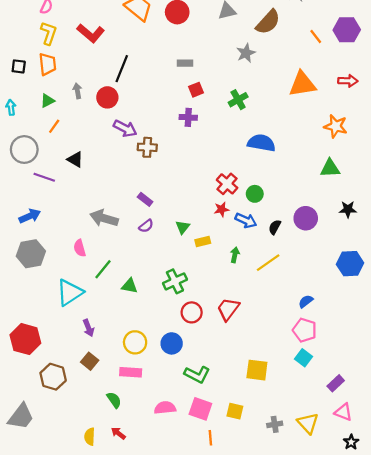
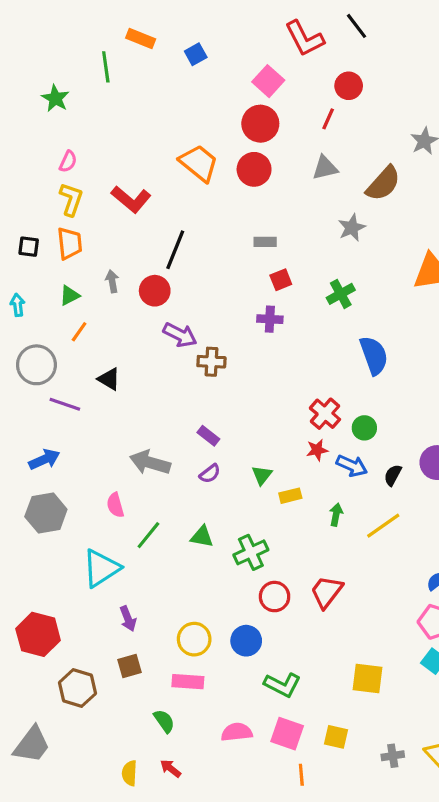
blue semicircle: (261, 143) -> (374, 355), turned 60
green triangle: (130, 286) -> (202, 537), moved
brown square: (90, 361) -> (130, 666), turned 35

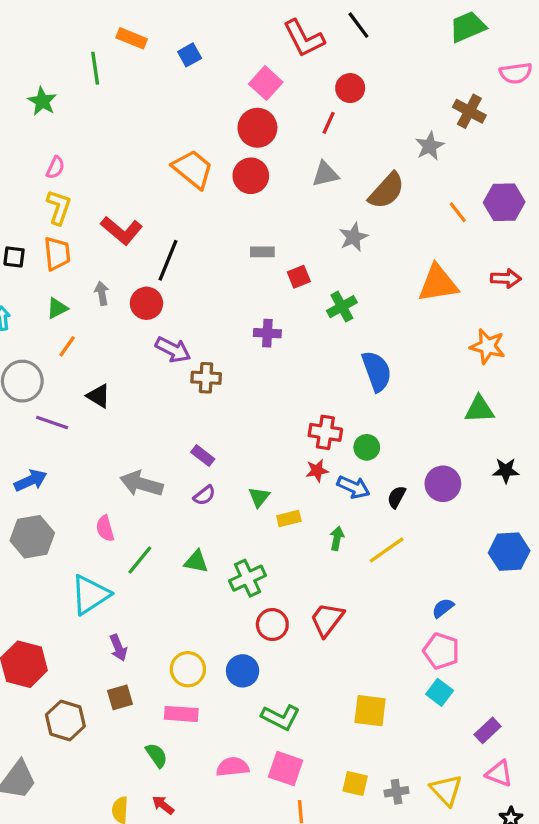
red L-shape: (131, 199) -> (122, 230), moved
red square: (281, 280) -> (299, 277), moved
red cross: (325, 414) -> (325, 432), turned -32
yellow square: (336, 737) -> (355, 783), moved

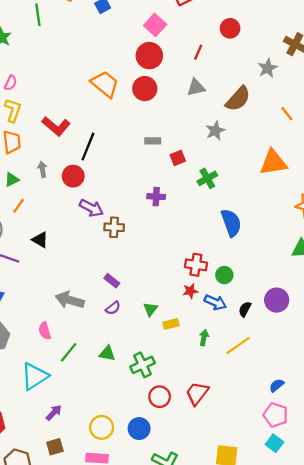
red circle: (350, 88) -> (230, 28), moved
purple arrow: (118, 648) -> (54, 413), turned -114

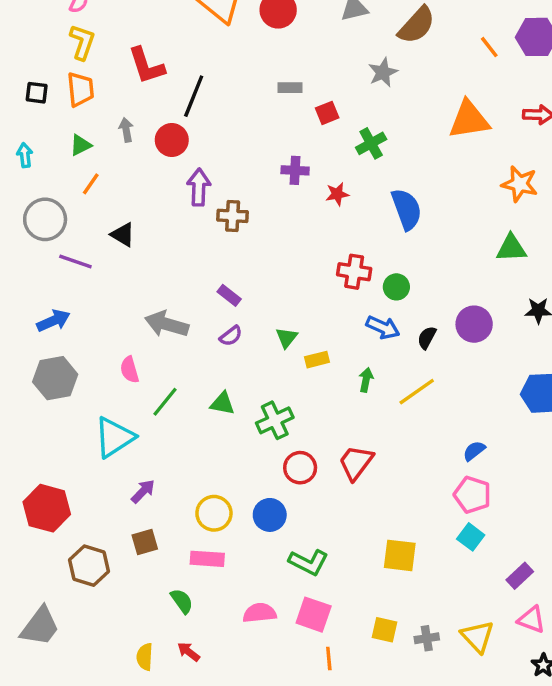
red L-shape: (56, 126) -> (146, 66), turned 32
purple arrow: (91, 208) -> (199, 187), turned -115
red star: (190, 291) -> (337, 194), moved

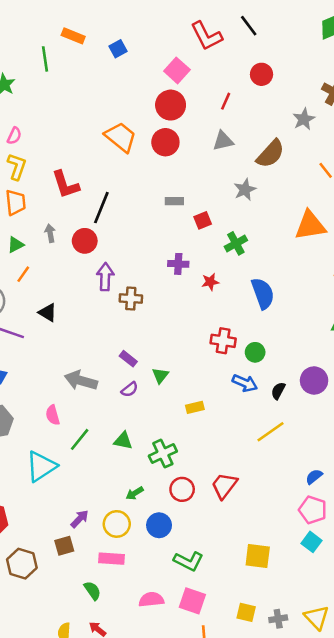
green triangle: (287, 338) -> (160, 375), moved
green arrow: (366, 380) -> (135, 493), moved, turned -132
purple arrow: (143, 491) -> (80, 519), moved

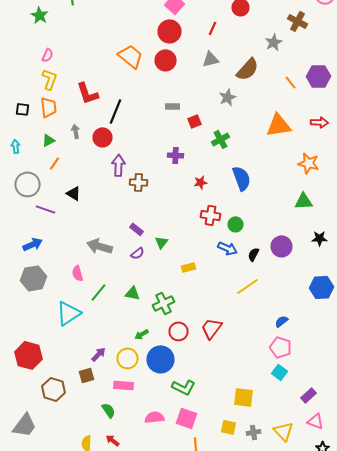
red star: (210, 282) -> (200, 182), moved
blue circle: (159, 525) -> (160, 359), size x1.4
yellow square: (258, 556) -> (244, 397), moved

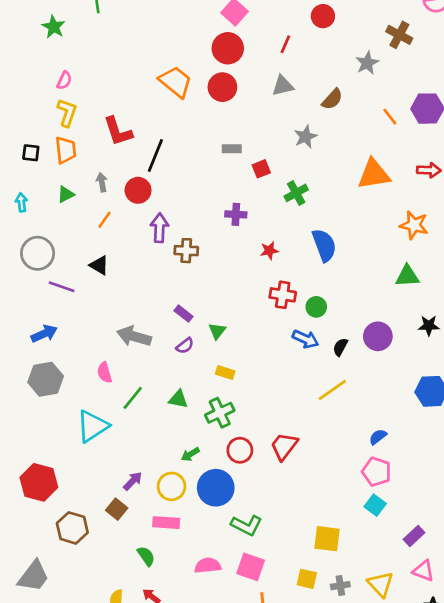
brown semicircle: (248, 69) -> (332, 99), size x0.7
orange line: (54, 163) -> (105, 220), moved
yellow rectangle: (188, 267) -> (225, 373), moved, turned 32
brown square: (86, 375) -> (117, 509), turned -35

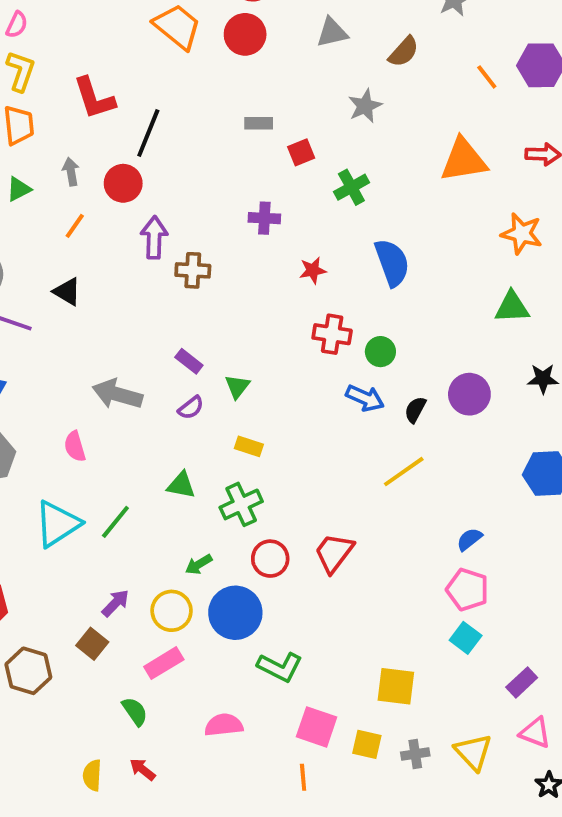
green line: (133, 398) -> (115, 522), moved
pink rectangle: (166, 523) -> (164, 663), turned -35
pink square: (251, 567) -> (317, 727), moved

